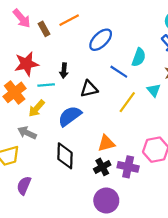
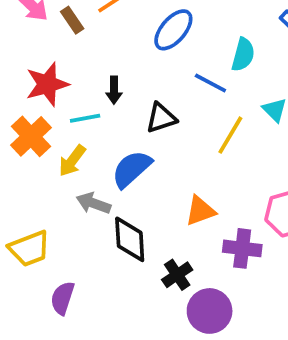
gray arrow: (27, 133) -> (93, 203), moved
black cross: (102, 167) -> (177, 275), moved

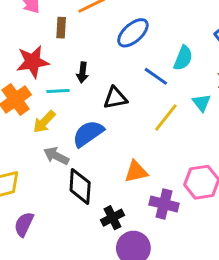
brown rectangle: (72, 20) -> (61, 28), moved, turned 30

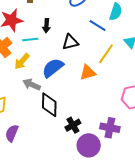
orange triangle: (136, 172) -> (88, 72), moved
purple cross: (164, 204) -> (110, 128), moved

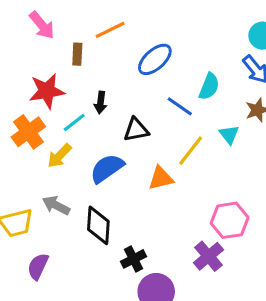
cyan line: (30, 39) -> (74, 122), turned -35
gray arrow: (32, 85) -> (56, 205), moved
purple cross: (110, 128) -> (208, 256), moved, turned 36

